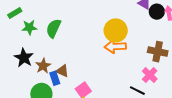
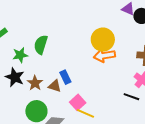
green star: (29, 27) -> (20, 55), moved
blue rectangle: (55, 78) -> (65, 77), moved

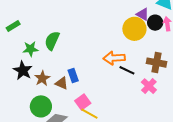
yellow circle: (103, 40) -> (134, 29), moved
black line: (131, 97) -> (127, 70), moved

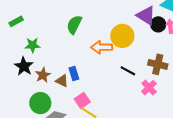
purple triangle: (143, 14) -> (146, 16), size x1.5
yellow circle: (134, 29) -> (122, 36), moved
green semicircle: (52, 41) -> (74, 25), moved
orange arrow: (114, 58) -> (102, 47), moved

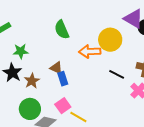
green semicircle: (74, 25) -> (62, 30), turned -48
brown triangle: (62, 81) -> (56, 68), moved
pink square: (82, 100) -> (63, 106), moved

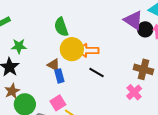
yellow circle: (110, 40) -> (72, 49), moved
black line: (117, 74) -> (96, 73), moved
brown star: (32, 81) -> (12, 91), moved

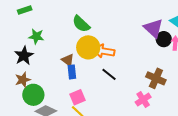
green semicircle: (61, 27) -> (81, 24), turned -36
pink square: (58, 103) -> (78, 97), moved

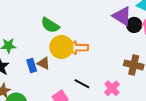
blue rectangle: (72, 72) -> (32, 65), moved
black line: (109, 74) -> (82, 84), moved
pink cross: (143, 100) -> (112, 88), moved

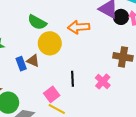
orange arrow: (77, 48) -> (79, 27), moved
black line: (82, 84) -> (72, 79), turned 63

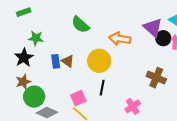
yellow circle: (50, 43) -> (99, 61), moved
pink cross: (103, 81) -> (133, 106), moved

